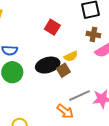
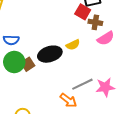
red square: (52, 27) -> (83, 12), moved
brown square: (63, 70) -> (28, 64), moved

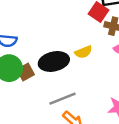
gray line: (82, 84) -> (63, 99), moved

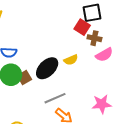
black ellipse: (54, 61) -> (47, 68), turned -30

